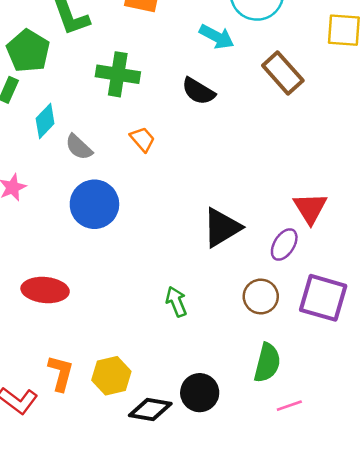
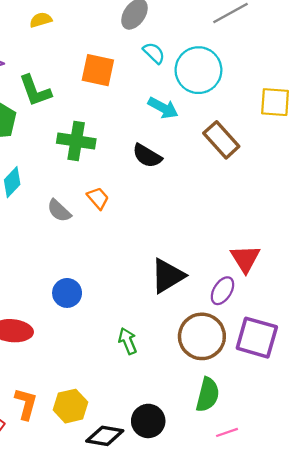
gray semicircle: (79, 147) -> (59, 211), moved
blue circle: (94, 204) -> (67, 293), moved, size x0.7
brown circle: (261, 296) -> (202, 336), size x1.5

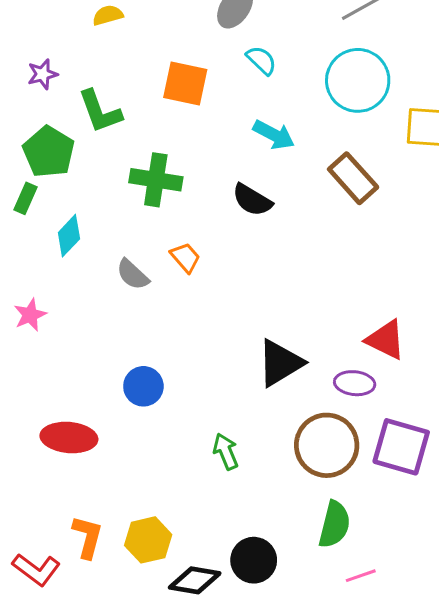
cyan circle: (198, 70) -> (358, 80), moved
red triangle: (245, 259) -> (386, 340), turned -32
purple ellipse: (222, 291) -> (355, 383), turned 64

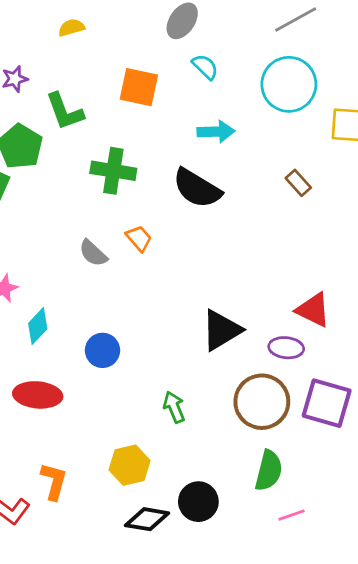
cyan arrow: (274, 135) -> (216, 132), turned -30
brown rectangle: (353, 178) -> (298, 183), moved, size x0.6
black semicircle: (252, 200) -> (197, 188), size x1.4
cyan diamond: (69, 236) -> (38, 326), moved
yellow hexagon: (148, 540) -> (130, 465), moved

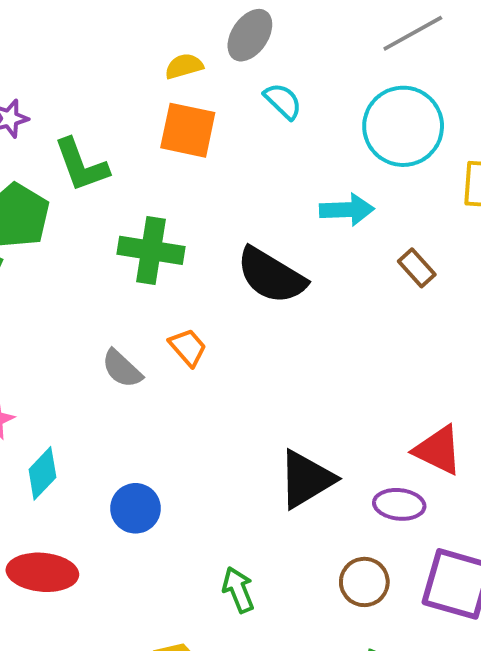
yellow semicircle: (71, 28) -> (184, 66), moved
cyan arrow: (216, 132) -> (347, 210), moved
brown circle: (262, 402) -> (364, 582), size x0.6

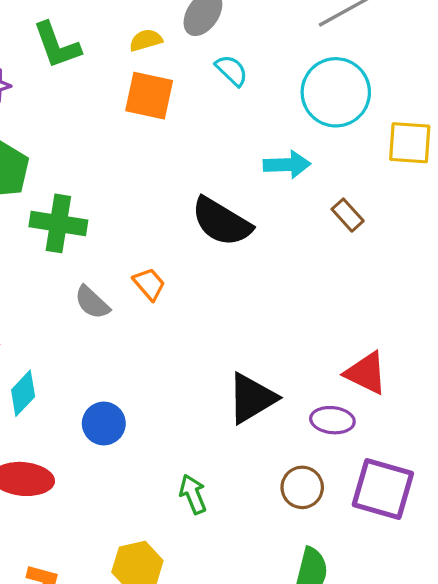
green L-shape: (81, 165) -> (57, 45), moved
green cross: (151, 250) -> (58, 223), moved

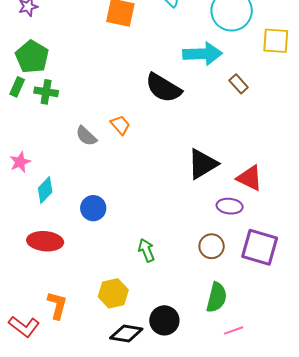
cyan arrow: (287, 165) -> (203, 54), size x1.4
green cross: (58, 223) -> (46, 92), moved, size x0.7
black triangle: (252, 398) -> (203, 164), moved

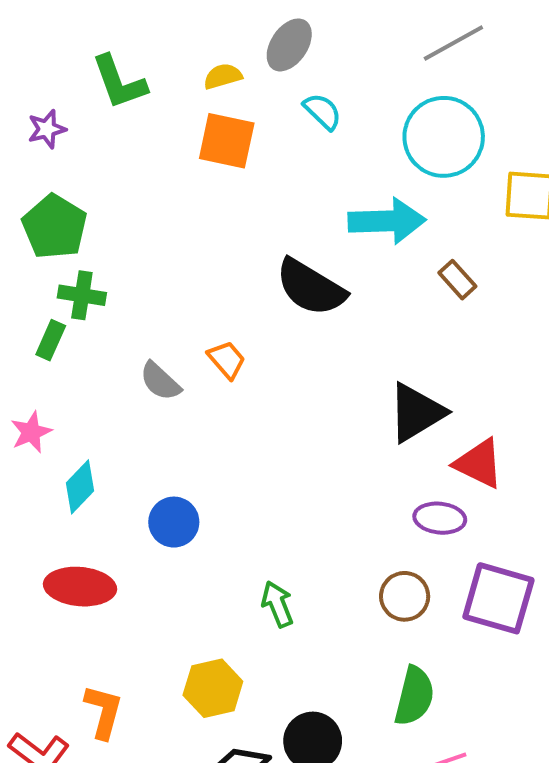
green rectangle: (17, 87) -> (51, 340), moved
black triangle: (203, 164) -> (416, 413), moved

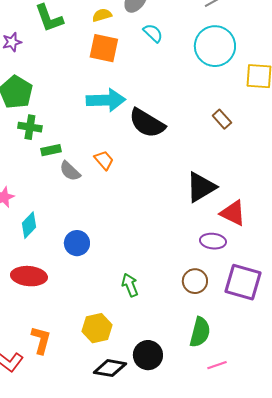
cyan arrow: (387, 221) -> (106, 100), moved
green rectangle: (51, 340) -> (51, 150), moved, turned 54

